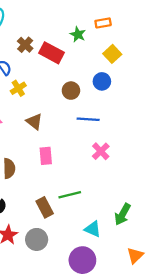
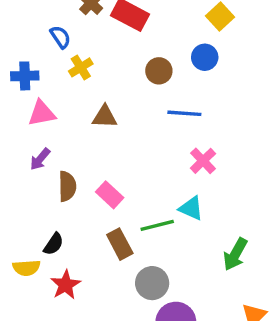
brown triangle: (34, 121) -> (105, 117), turned -36
pink rectangle: (46, 156) -> (110, 195), moved, turned -42
cyan triangle: (93, 229) -> (191, 208), moved
gray circle: (37, 239) -> (152, 283), moved

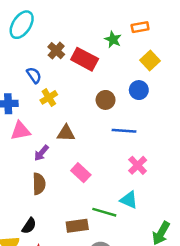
purple arrow: (40, 159) -> (41, 153), moved
pink rectangle: (110, 195) -> (81, 173), moved
green line: (157, 225) -> (104, 212), turned 30
brown rectangle: (120, 244) -> (77, 226), turned -70

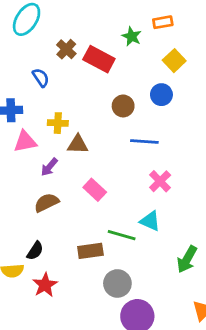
yellow cross: (49, 97) -> (58, 123), moved, turned 35
brown semicircle: (39, 184) -> (46, 203), turned -115

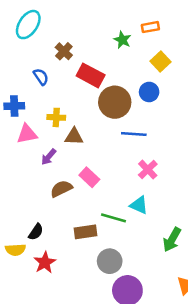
red rectangle: (99, 59) -> (91, 75), moved
brown circle: (123, 106) -> (115, 102), size x1.6
brown semicircle: (46, 203) -> (61, 189), moved

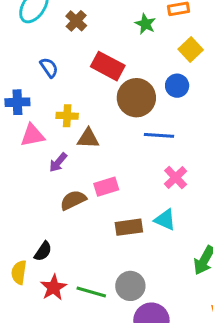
brown cross: (64, 51) -> (76, 21), moved
pink rectangle: (89, 177) -> (106, 187), turned -60
green line: (113, 218) -> (91, 292), moved
brown rectangle: (85, 232) -> (129, 227), moved
yellow semicircle: (16, 250) -> (19, 272), turned 102

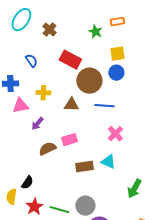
yellow square: (191, 49) -> (117, 54), moved, turned 35
brown triangle: (88, 138) -> (71, 105), moved

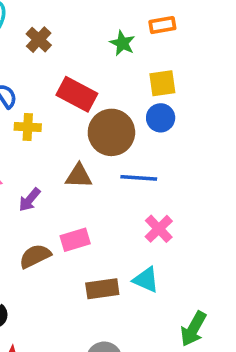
yellow cross: (43, 93) -> (28, 127), moved
purple arrow: (37, 124) -> (30, 200), moved

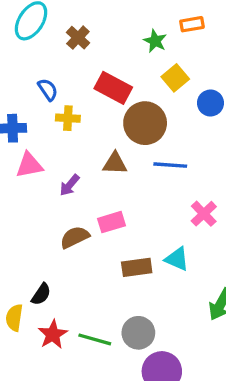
yellow square: (162, 83) -> (175, 78), moved, turned -32
blue circle: (161, 118) -> (210, 103), moved
pink cross: (159, 229) -> (204, 214), moved

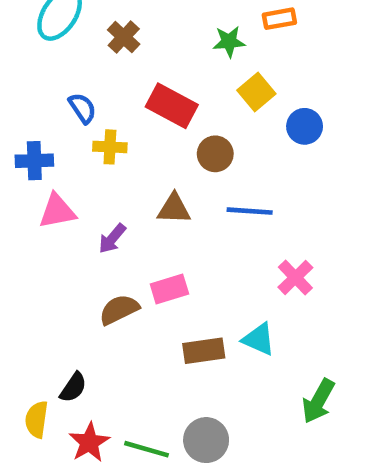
green star: (155, 41) -> (229, 42), turned -30
brown circle: (145, 123) -> (215, 154), size x0.6

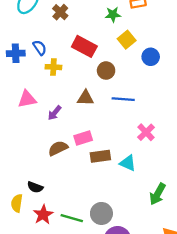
blue cross: (34, 161) -> (16, 53), moved
brown rectangle: (204, 351) -> (100, 156), moved
black semicircle: (73, 387) -> (35, 187), turned 77

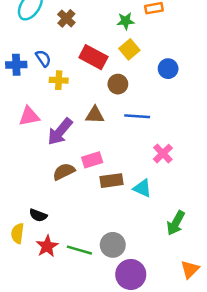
yellow square: (127, 40) -> (129, 49), moved
purple arrow: (55, 113) -> (60, 132), size x1.6

